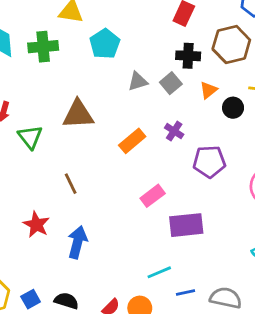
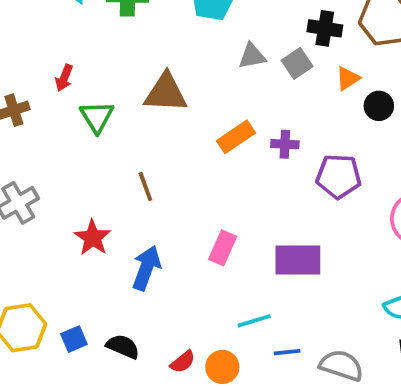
purple cross: (174, 131) -> (285, 144), moved, turned -36
pink rectangle: (153, 196) -> (223, 248), moved, turned -35

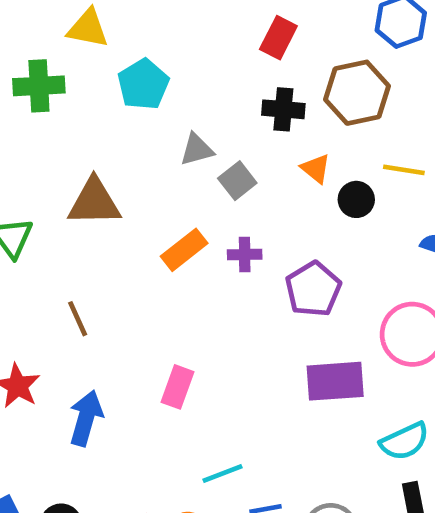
gray square: (297, 63) -> (237, 181), moved
orange triangle: (348, 78) -> (316, 168), turned -44
purple pentagon: (339, 176) -> (313, 289), turned -30
purple rectangle: (298, 260) -> (335, 381), moved

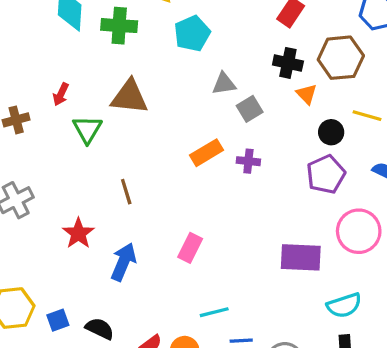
orange triangle: (316, 168) -> (307, 94), moved
brown triangle: (94, 202) -> (129, 97), moved
purple pentagon: (313, 289) -> (326, 174), moved

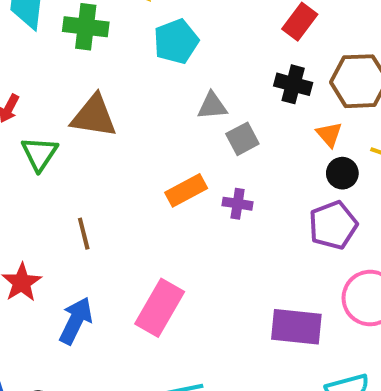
orange triangle: (307, 94) -> (329, 134), moved
pink rectangle: (190, 248) -> (160, 308), size x1.5

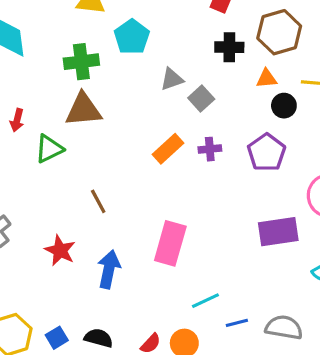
green cross: (86, 27) -> (81, 62), moved
orange triangle: (329, 134) -> (267, 79), turned -40
green triangle: (39, 154) -> (49, 149), turned 44
purple pentagon: (333, 225) -> (267, 153), moved

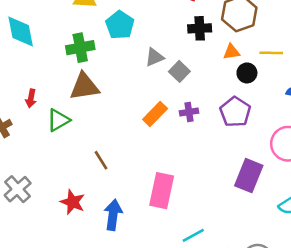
purple rectangle: (278, 232) -> (249, 176), turned -56

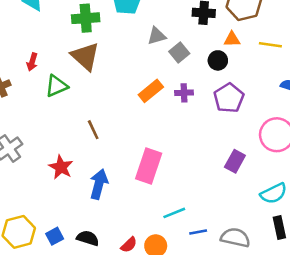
black circle: (247, 73) -> (218, 60), moved
brown triangle: (84, 87) -> (85, 56), turned 44
purple rectangle: (249, 176) -> (235, 161), size x0.7

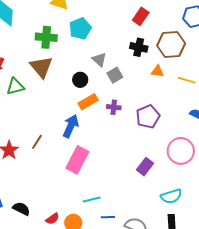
gray triangle: (157, 36) -> (99, 60), turned 49
black circle: (218, 60) -> (80, 80), moved
brown line: (93, 130) -> (37, 142), moved, turned 49
blue arrow: (99, 184) -> (71, 126), moved

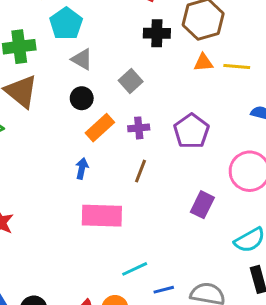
gray triangle: (99, 60) -> (82, 59), moved
orange triangle: (157, 71) -> (203, 63), moved
blue arrow: (71, 126) -> (82, 168), size x0.6
brown line: (37, 142) -> (140, 171), moved
pink rectangle: (77, 160) -> (102, 216), turned 76

